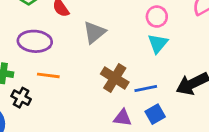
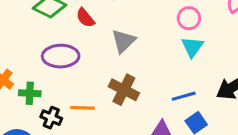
orange line: (48, 75) -> (83, 108), moved
brown cross: (115, 78) -> (124, 90), moved

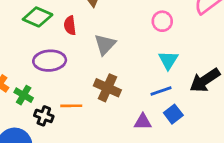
red semicircle: (85, 18) -> (70, 25), turned 36
cyan triangle: (192, 47) -> (168, 60), moved
green cross: (30, 93) -> (24, 95), turned 30

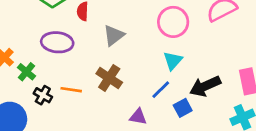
pink circle: (162, 21) -> (173, 22), size x1.5
blue line: (161, 91) -> (161, 90), turned -35
blue square: (173, 114) -> (183, 108), moved

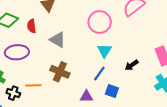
gray triangle: (114, 35) -> (58, 40), turned -42
black arrow: (205, 86) -> (132, 65), size x0.6
blue square: (183, 108) -> (112, 91), moved, turned -32

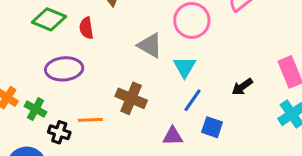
gray triangle: (58, 40) -> (150, 45), moved
cyan triangle: (104, 51) -> (185, 67), moved

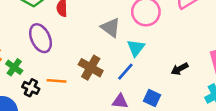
purple ellipse: (64, 69) -> (41, 38), turned 64
blue line: (192, 100) -> (125, 72), moved

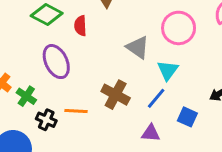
blue square: (152, 98) -> (187, 117), moved

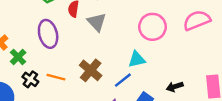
gray triangle: (138, 47) -> (97, 22), moved
cyan triangle: (168, 70) -> (137, 59), turned 30

